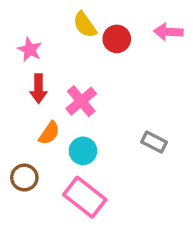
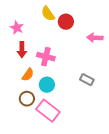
pink arrow: (168, 32) -> (95, 38), moved
pink cross: (81, 101) -> (46, 57), turned -36
brown circle: (24, 178) -> (27, 99), moved

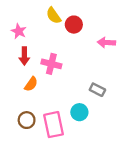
cyan circle: (47, 85) -> (79, 112), moved
brown circle: (27, 99) -> (27, 120), moved
pink rectangle: (48, 111) -> (54, 125), turned 40

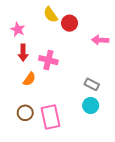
cyan circle: (79, 112) -> (91, 105), moved

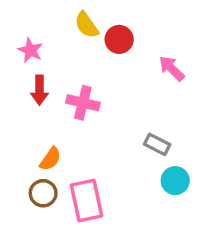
pink arrow: (100, 40) -> (172, 68), turned 42
orange semicircle: (29, 79) -> (50, 159), moved
cyan circle: (91, 105) -> (175, 181), moved

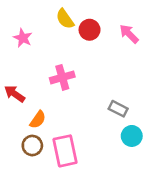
pink arrow: (172, 68) -> (129, 34), moved
red arrow: (39, 90) -> (15, 94), moved, turned 125
pink cross: (83, 103) -> (62, 77), turned -30

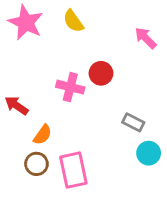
red circle: (90, 30) -> (101, 73), moved
pink star: (23, 38) -> (26, 23), moved, size x1.6
pink cross: (62, 77) -> (70, 87), turned 30

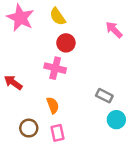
red circle: (101, 73) -> (66, 43), moved
orange semicircle: (43, 135) -> (53, 105), moved, turned -56
pink rectangle: (73, 170) -> (58, 133), size x0.6

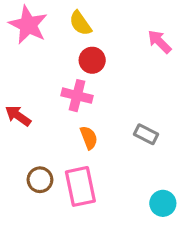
orange semicircle: (53, 105) -> (89, 138), moved
cyan circle: (116, 120) -> (163, 203), moved
pink rectangle: (58, 133) -> (80, 186), size x1.6

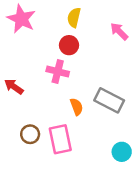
yellow semicircle: (80, 23) -> (74, 18), moved, turned 48
gray rectangle: (146, 134) -> (109, 100), size x1.6
orange semicircle: (89, 138) -> (77, 107), moved

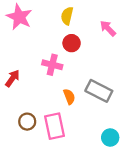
red circle: (69, 45) -> (72, 43), moved
red arrow: (14, 87) -> (12, 78), turned 90

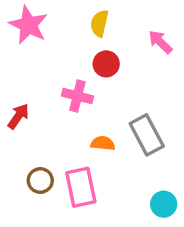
gray rectangle: (99, 91) -> (147, 135), turned 35
orange semicircle: (69, 97) -> (103, 143), turned -63

